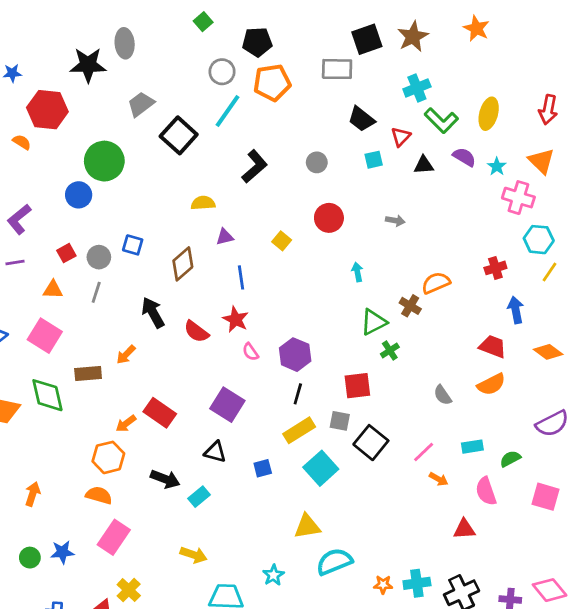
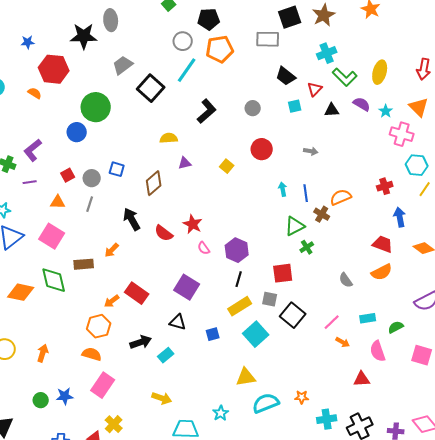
blue line: (241, 277) -> (306, 193), moved
black arrow: (165, 479) -> (141, 342), turned -40
orange star: (383, 585) -> (302, 397), moved

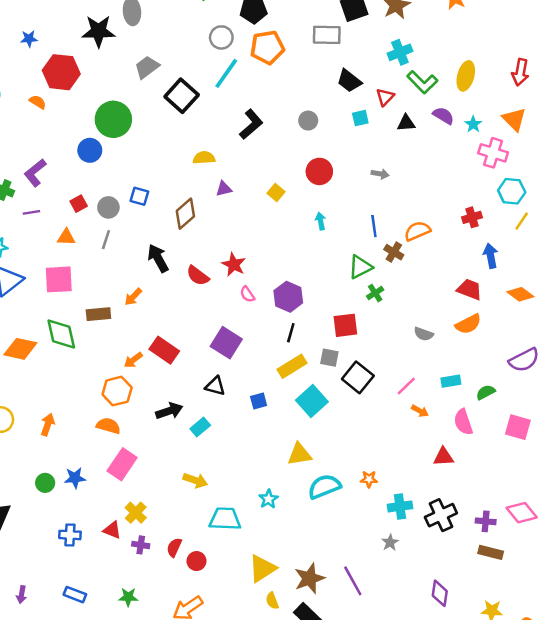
cyan arrow: (283, 189) -> (321, 221), moved
pink square: (52, 236) -> (59, 279), turned -35
gray semicircle: (346, 280) -> (424, 334), turned -35

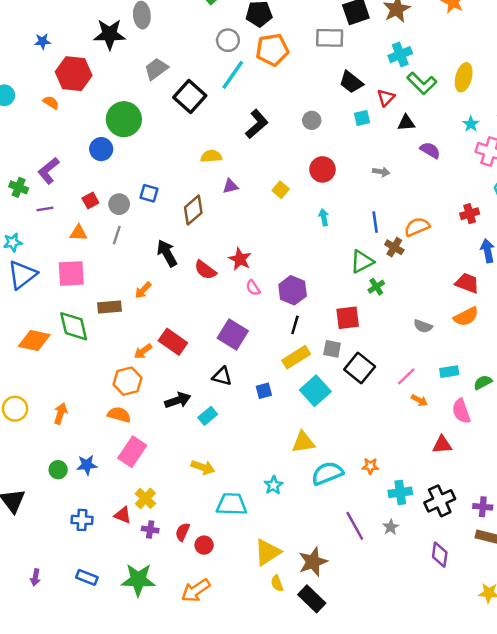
purple semicircle: (443, 116) -> (430, 150), moved
purple line: (353, 581) -> (355, 526), moved
purple diamond: (440, 593) -> (440, 555), moved
green star: (128, 597) -> (138, 580), size x1.8

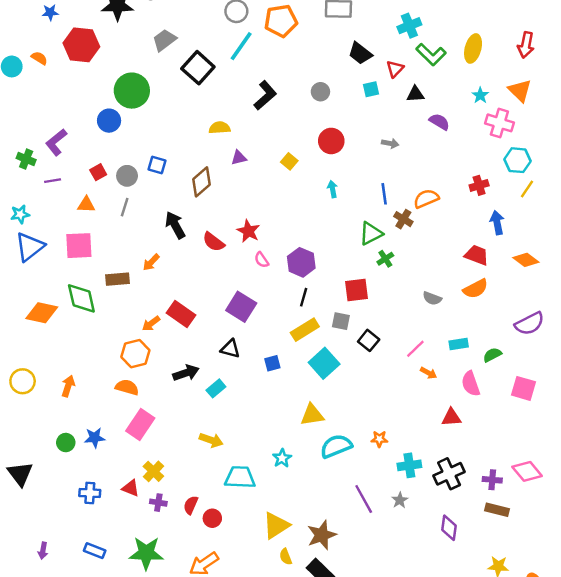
orange semicircle: (51, 102) -> (39, 58), moved
black square: (360, 368) -> (369, 340), size x0.7

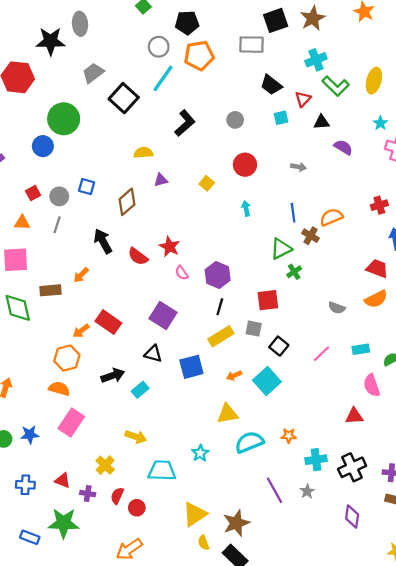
blue square: (272, 363) -> (191, 367), size x1.6
cyan square: (324, 363) -> (267, 381), moved
orange arrow: (429, 373) -> (234, 376), moved, turned 128
yellow cross: (153, 471) -> (105, 465), moved
green star: (146, 553) -> (64, 523), moved

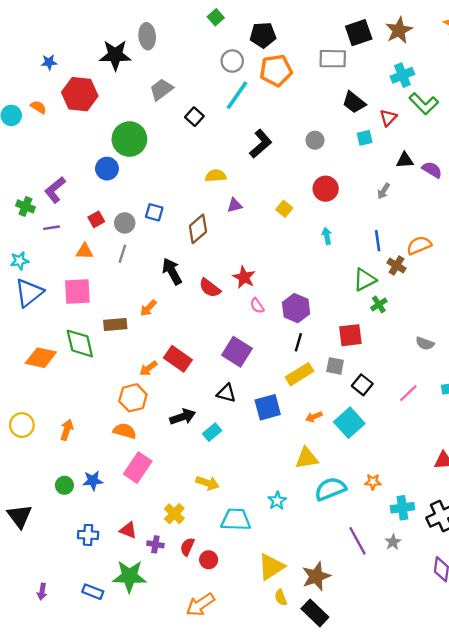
black square: (124, 98) -> (194, 117), size x0.6
black triangle: (321, 122) -> (405, 160), moved
gray arrow: (298, 167) -> (384, 191), turned 112

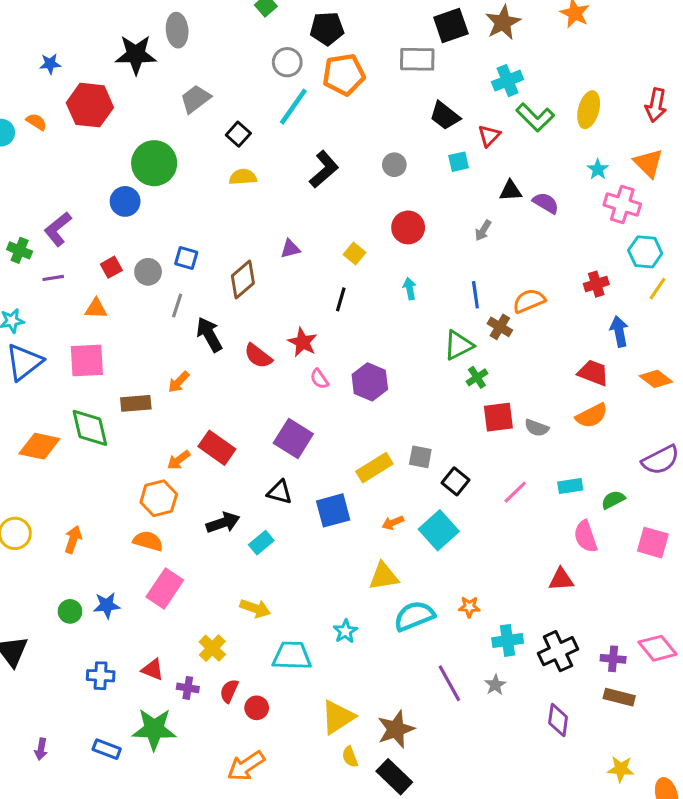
yellow semicircle: (216, 176) -> (243, 177), moved
gray line: (122, 254) -> (177, 305), moved
red square: (350, 335) -> (498, 417), moved
black line: (298, 342) -> (341, 299), moved

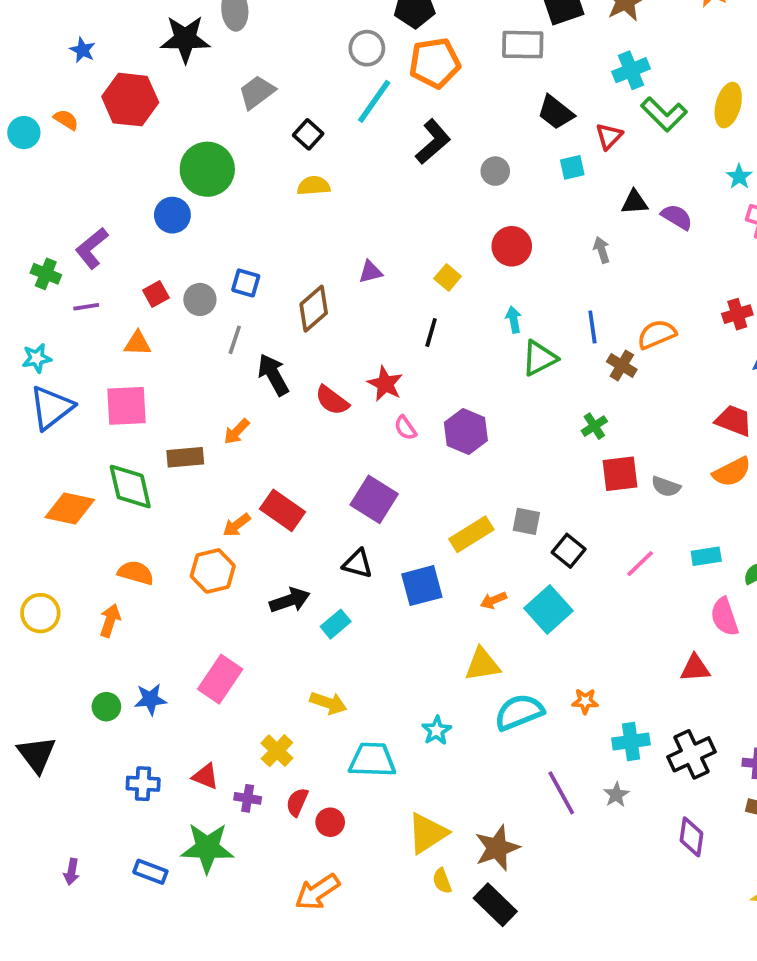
blue star: (50, 64) -> (83, 50), turned 30
black L-shape: (324, 169) -> (433, 142), moved
gray arrow: (483, 231) -> (602, 250), turned 130
green triangle: (459, 345) -> (539, 358), moved
orange semicircle: (148, 541) -> (136, 573), moved

